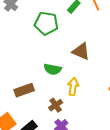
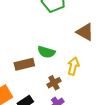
green semicircle: (53, 69) -> (46, 52), moved

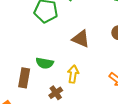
brown rectangle: (24, 64) -> (24, 78), turned -60

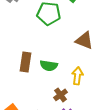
brown rectangle: (24, 78) -> (25, 62), moved

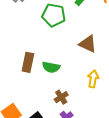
yellow arrow: (77, 76) -> (93, 79), moved

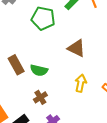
brown rectangle: (28, 62) -> (16, 65), turned -42
brown cross: (61, 97) -> (40, 97), moved

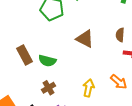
yellow arrow: (81, 83) -> (89, 88), moved

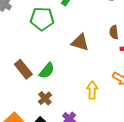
green semicircle: (47, 61) -> (47, 71), turned -54
brown cross: (48, 88) -> (45, 98), moved

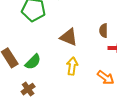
yellow arrow: (92, 90) -> (72, 66), moved

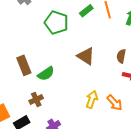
yellow arrow: (72, 66) -> (92, 99), moved

